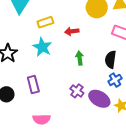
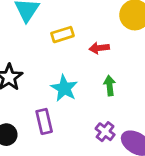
cyan star: (42, 47) -> (64, 88), moved

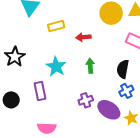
purple cross: (105, 132) -> (86, 100), turned 32

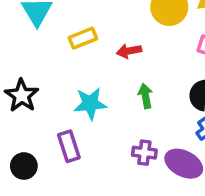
cyan star: (56, 67) -> (90, 104), turned -30
purple cross: (86, 100) -> (144, 153), turned 32

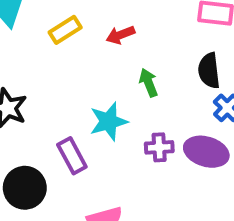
cyan star: (90, 104) -> (109, 121), moved
black circle: (24, 166) -> (25, 188), size x1.4

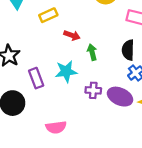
red arrow: (120, 35) -> (72, 35), moved, turned -147
purple rectangle: (72, 156) -> (36, 78), moved

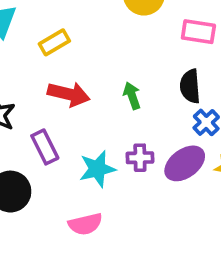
red arrow: (72, 35) -> (69, 94), moved, size x1.5
cyan star: (66, 71) -> (97, 169), moved
purple ellipse: (120, 97) -> (185, 163), turned -55

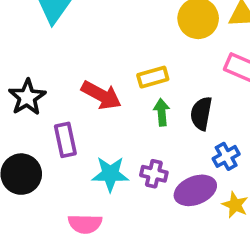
yellow rectangle: (54, 42) -> (153, 77), moved
black semicircle: (190, 86) -> (201, 113), moved

